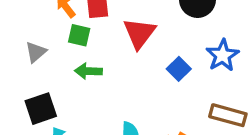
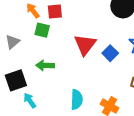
red triangle: (139, 33) -> (85, 45), moved
green arrow: (88, 71) -> (45, 65), moved

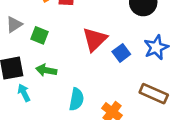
green square: (42, 30) -> (40, 35), moved
green arrow: (45, 65) -> (46, 70), moved

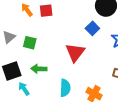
red triangle: (95, 39) -> (75, 53), moved
blue square: (121, 53) -> (92, 28), moved

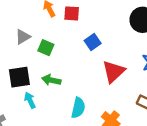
blue square: (92, 28) -> (93, 42), moved
red triangle: (75, 53) -> (114, 72), moved

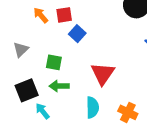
blue square: (93, 42) -> (77, 34), moved
green square: (46, 48) -> (54, 62), moved
red triangle: (114, 72) -> (103, 74), moved

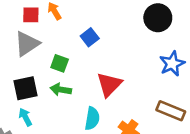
red square: (64, 15) -> (31, 15), moved
gray triangle: (21, 50) -> (27, 44), size x1.5
cyan arrow: (43, 111) -> (25, 117), moved

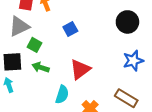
green square: (60, 63) -> (34, 45), moved

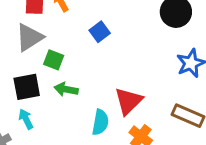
red triangle: (80, 69) -> (129, 101), moved

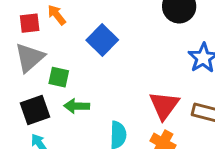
blue square: (100, 32) -> (102, 40), size x1.4
red triangle: (129, 101) -> (164, 105), moved

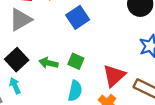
green square: (59, 77) -> (76, 61), moved
black square: (35, 110) -> (17, 60), turned -35

